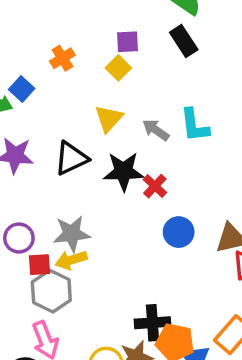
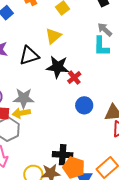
gray arrow: (156, 130) -> (105, 30), moved

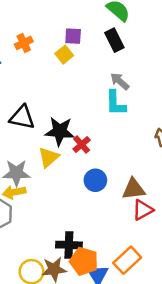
yellow triangle: (53, 36) -> (49, 157), moved
black triangle: (29, 56) -> (22, 117), turned 30

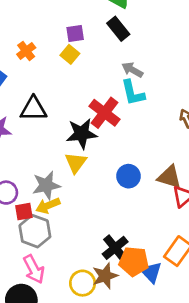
black triangle: (22, 117) -> (33, 109), moved
red cross: (82, 144) -> (104, 113), moved, size x1.6
brown triangle: (134, 189) -> (169, 177), turned 35
black cross: (69, 245) -> (115, 248), turned -30

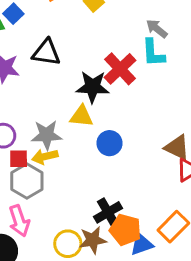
yellow triangle: (76, 163) -> (81, 116), turned 50
blue circle: (128, 176) -> (109, 143), moved
blue triangle: (151, 272) -> (141, 244), turned 45

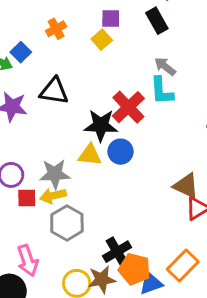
blue circle: (109, 143) -> (121, 152), moved
gray hexagon: (27, 181) -> (67, 223), moved

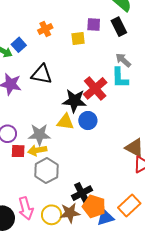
purple square: (111, 19) -> (94, 24), moved
yellow square: (102, 40) -> (78, 38), turned 32
pink arrow: (28, 261) -> (26, 208), moved

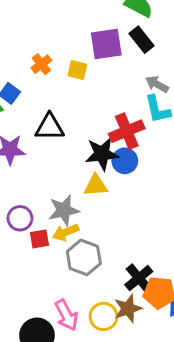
purple square: (94, 24) -> (106, 44), size x1.6
yellow square: (78, 38) -> (77, 70), moved, turned 32
red cross: (95, 88) -> (127, 131), turned 30
blue circle: (88, 121) -> (125, 161), moved

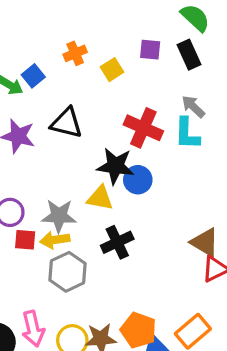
purple square: (106, 44) -> (150, 50), size x0.6
yellow square: (77, 70) -> (112, 70), turned 30
red cross: (127, 131) -> (143, 128), moved, turned 32
black cross: (139, 278) -> (117, 242), moved

